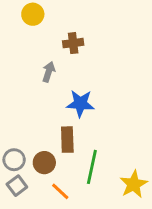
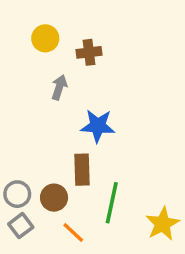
yellow circle: (33, 14) -> (45, 38), moved

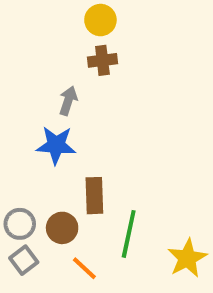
yellow circle: (45, 38) -> (100, 20), moved
blue star: (98, 126) -> (56, 145), moved

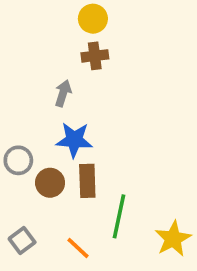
blue star: (56, 145) -> (74, 140), moved
gray circle: (20, 224) -> (18, 160), moved
brown circle: (62, 228) -> (50, 183), moved

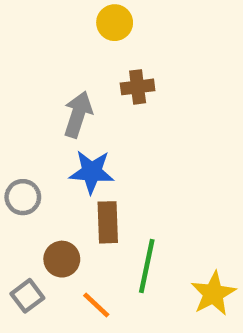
brown cross: (95, 56) -> (138, 87), moved
gray arrow: (63, 93) -> (78, 114), size x1.4
brown circle: (50, 183) -> (62, 259), moved

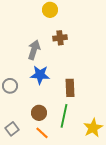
brown rectangle: (108, 222) -> (70, 88), moved
brown circle: (62, 259) -> (39, 113), moved

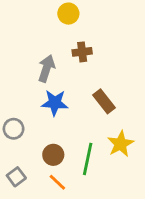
gray circle: (10, 86) -> (14, 129), moved
brown rectangle: (70, 88) -> (104, 101), moved, turned -36
yellow star: (93, 128) -> (121, 144), moved

